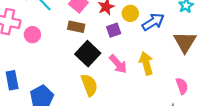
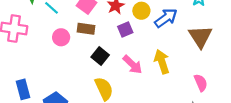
pink circle: (32, 35) -> (61, 37), moved
black square: (88, 54) -> (100, 56), size x0.7

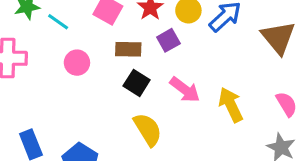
brown rectangle: (86, 29) -> (128, 49), moved
yellow arrow: (162, 62) -> (231, 105), moved

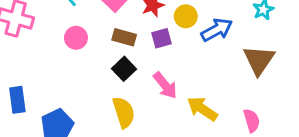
yellow arrow: (231, 105) -> (202, 109), turned -44

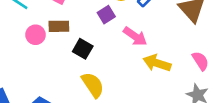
brown rectangle: (124, 37) -> (59, 26), moved
pink arrow: (165, 85) -> (135, 36), moved

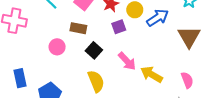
pink circle: (36, 35) -> (57, 47), moved
pink arrow: (135, 36) -> (127, 61), moved

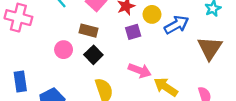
black square: (94, 50) -> (93, 55), moved
pink arrow: (127, 61) -> (140, 70), turned -30

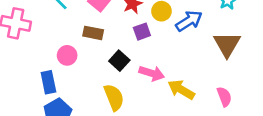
black square: (93, 55) -> (119, 61), moved
blue rectangle: (20, 81) -> (48, 82), moved

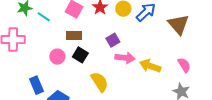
purple square: (142, 32) -> (113, 40), moved
black square: (119, 61) -> (80, 55), moved
blue rectangle: (48, 82) -> (37, 85), moved

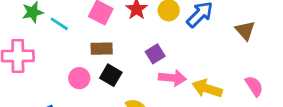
brown triangle: (179, 24) -> (245, 30), size x0.7

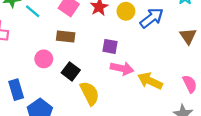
purple square: (155, 54) -> (110, 46), turned 35
black square: (111, 75) -> (71, 71), moved

